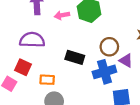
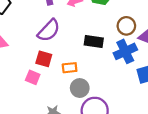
purple semicircle: (32, 40) -> (49, 30), turned 140

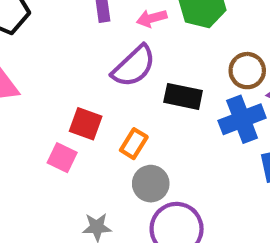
purple semicircle: (49, 30) -> (134, 66), moved
orange rectangle: (70, 68) -> (134, 144), turned -56

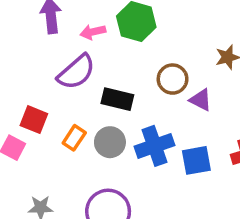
blue cross: (242, 119) -> (155, 146), moved
gray circle: (151, 184) -> (110, 142), moved

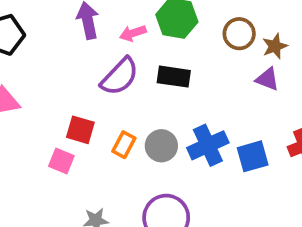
brown circle: (173, 79) -> (239, 34), moved
black rectangle: (117, 99) -> (174, 77), moved
purple triangle: (201, 100) -> (267, 79), moved

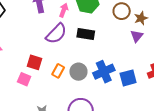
pink arrow: (133, 33) -> (64, 10), turned 128
purple triangle: (267, 79) -> (137, 36), turned 48

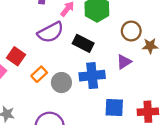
purple triangle: (137, 36) -> (124, 62), moved
blue cross: (104, 72) -> (92, 76), moved

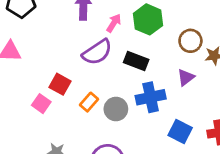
blue square: (114, 108) -> (180, 132), turned 30

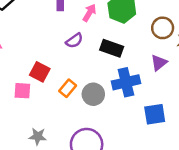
purple semicircle: (97, 52) -> (74, 41), size x0.6
pink square: (41, 104) -> (22, 91), turned -30
blue square: (180, 132) -> (155, 114), turned -35

